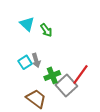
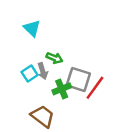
green arrow: (46, 30) -> (55, 58), moved, turned -32
gray square: (66, 86) -> (78, 79), moved, turned -30

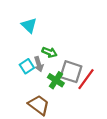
green cross: (62, 89) -> (56, 80), turned -35

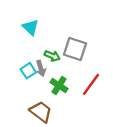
gray square: (71, 72) -> (75, 49), moved

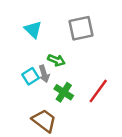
gray square: (75, 49) -> (81, 28), moved, turned -30

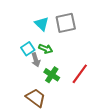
cyan triangle: (33, 29) -> (42, 24), moved
cyan square: (31, 76) -> (28, 49), moved

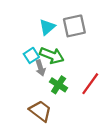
cyan triangle: (42, 24) -> (47, 27), turned 35
green arrow: (46, 49) -> (52, 55), size x1.5

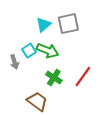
gray arrow: (40, 68) -> (14, 62), moved

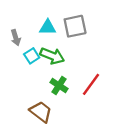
cyan triangle: (43, 25) -> (48, 27), turned 42
gray arrow: (14, 62) -> (16, 38), moved

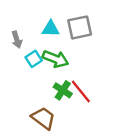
red line: (91, 84) -> (81, 92), moved, turned -75

